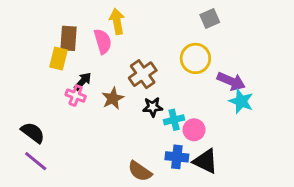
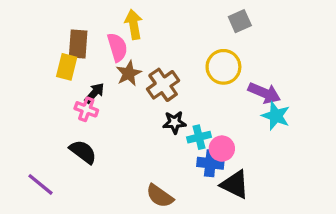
brown star: (113, 98) -> (129, 73), moved
black semicircle: (33, 133) -> (83, 152), moved
blue cross: (177, 157) -> (210, 163), moved

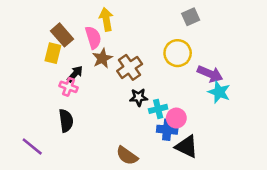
brown rectangle: (78, 44) -> (62, 35), turned -45
black semicircle: (83, 152) -> (66, 121), turned 45

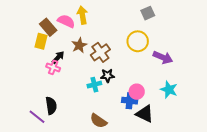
pink semicircle: (93, 38) -> (66, 21), moved, turned -48
cyan star: (219, 92) -> (169, 90), moved
cyan cross: (158, 109) -> (94, 85), moved
black semicircle: (66, 121) -> (51, 106), moved
purple line: (32, 147) -> (37, 117), moved

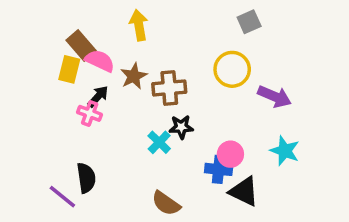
pink semicircle: (66, 21) -> (100, 61), moved
brown cross: (100, 52) -> (169, 88), turned 30
cyan cross: (94, 85) -> (159, 142), turned -32

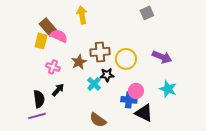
yellow circle: (232, 69) -> (126, 59), moved
brown star: (134, 76) -> (79, 62), moved
black arrow: (98, 96) -> (58, 90), moved
black semicircle: (86, 178) -> (39, 99), moved
purple line: (62, 197) -> (37, 116), turned -54

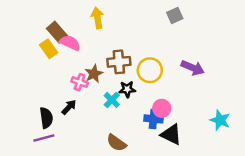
yellow rectangle: (41, 41) -> (49, 49), turned -49
pink cross: (53, 67) -> (80, 82), moved
cyan star: (168, 89) -> (220, 120), moved

